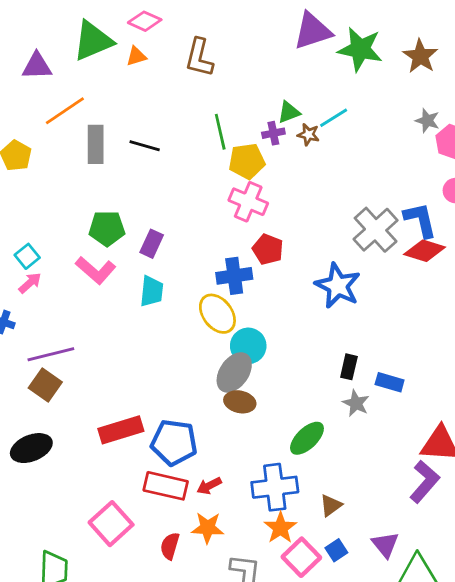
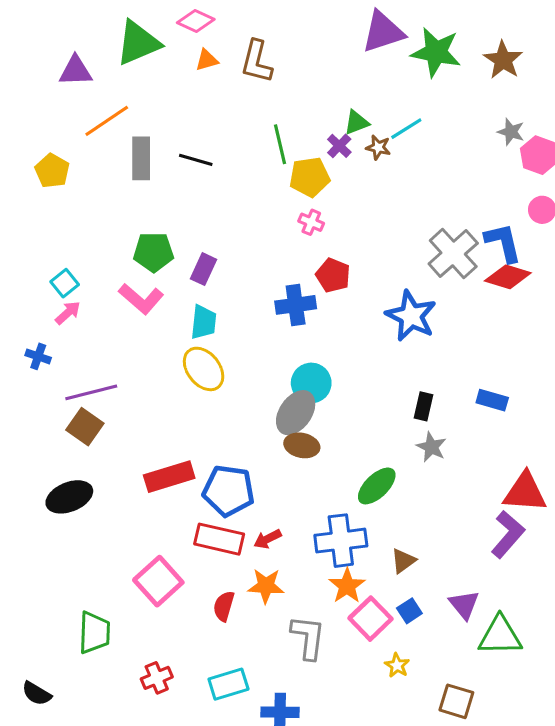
orange triangle: (136, 56) -> (207, 60), moved
purple cross: (273, 133) -> (339, 146), turned -35
pink cross: (248, 202) -> (311, 222), size x0.6
yellow ellipse: (217, 314) -> (204, 369), moved
blue rectangle: (390, 382) -> (492, 400), moved

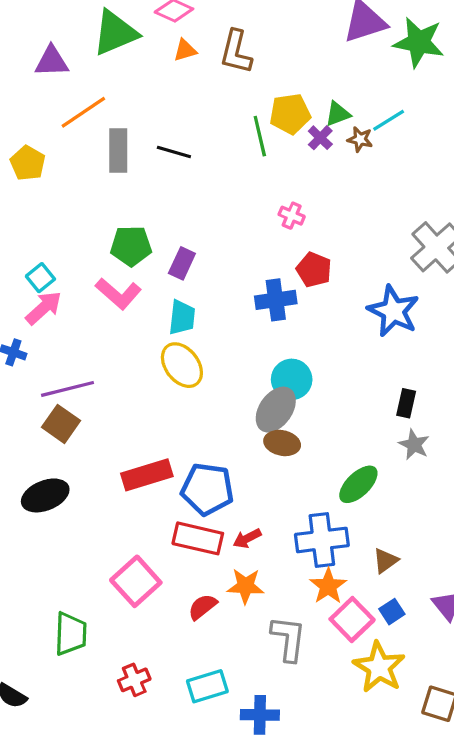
yellow pentagon: (310, 177) -> (290, 114), moved
pink arrow: (68, 313) -> (44, 308), size x1.4
red semicircle: (224, 606) -> (203, 607), turned 36
yellow star: (397, 665) -> (379, 667), size x2.0

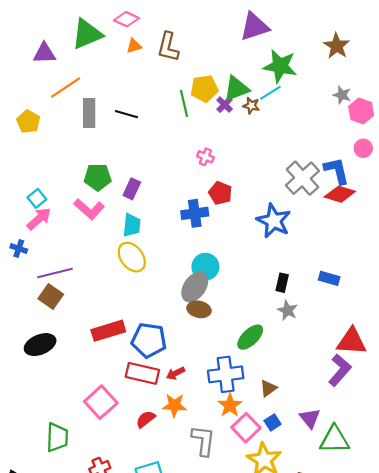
green star: (419, 42) -> (280, 66), moved
green triangle: (338, 114) -> (236, 89), size x1.5

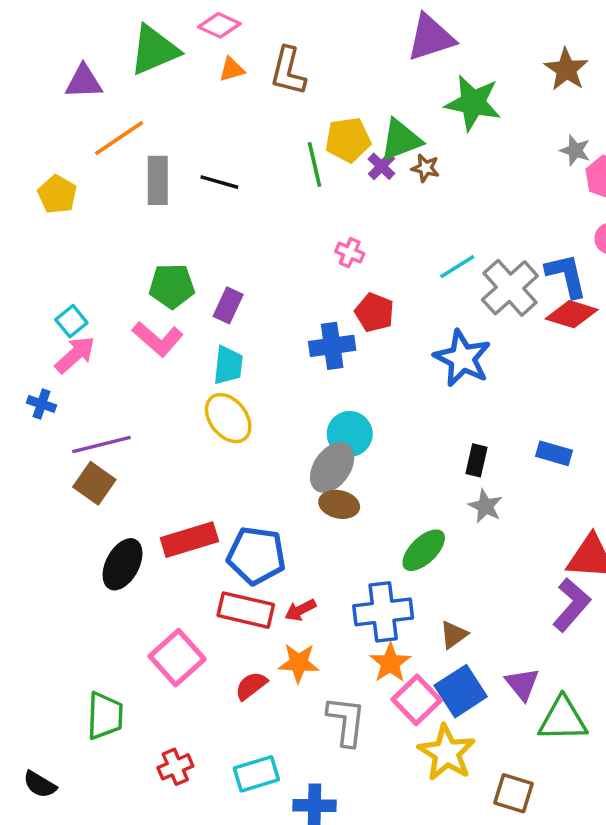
cyan line: (270, 93) -> (457, 267), moved
black ellipse: (40, 345) -> (123, 564), moved, turned -40
blue square: (273, 422) -> (461, 691), size x1.8

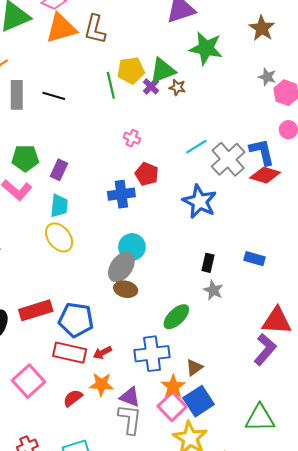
orange triangle: (232, 69) -> (61, 28), size x2.0
orange star: (390, 663) -> (173, 386), moved
purple triangle: (522, 684) -> (130, 397), moved, turned -30

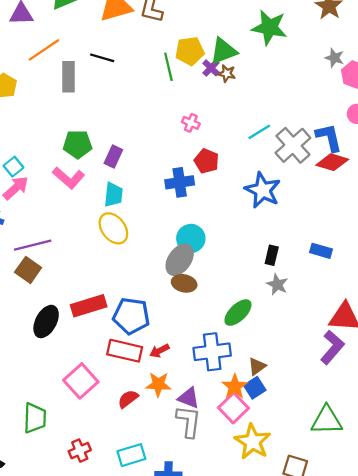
brown star: (177, 87) -> (227, 73), moved
black line: (54, 96) -> (102, 58), moved
blue square: (199, 401) -> (255, 388), moved, size x0.7

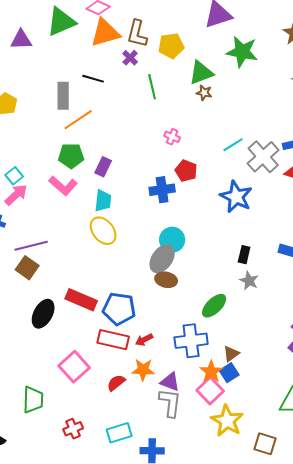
orange line: (44, 50) -> (78, 120), moved
yellow pentagon: (190, 51) -> (171, 46), moved
purple cross: (211, 68) -> (130, 58), moved
red rectangle: (89, 306) -> (81, 300), turned 40

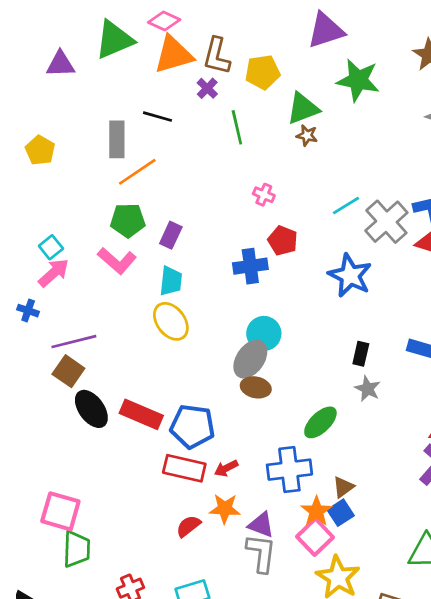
black ellipse: (43, 314) -> (91, 409), moved, turned -64
pink square: (74, 367) -> (60, 511), moved, turned -32

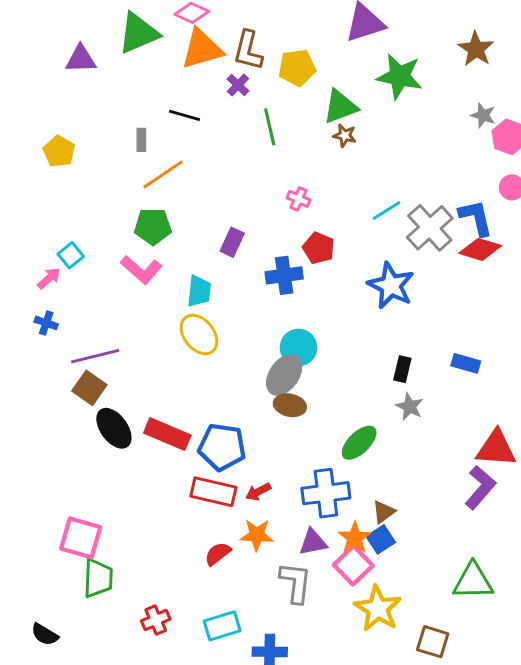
gray rectangle: (117, 139) -> (141, 140), size x0.6
purple rectangle: (171, 235) -> (232, 242), moved
pink arrow: (54, 273) -> (49, 278), moved, size x0.7
purple triangle: (261, 525) -> (313, 542), moved, turned -32

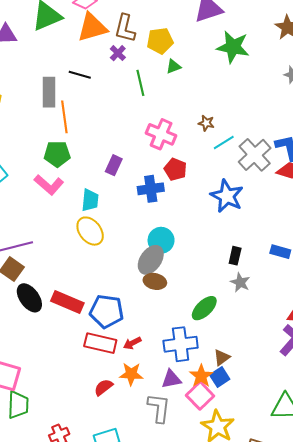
green triangle: (340, 107) -> (173, 66), moved, size x0.6
brown star: (345, 135) -> (206, 123), moved
gray rectangle: (141, 140) -> (49, 92), size x1.8
orange line: (163, 174) -> (64, 117), turned -64
pink cross: (299, 199) -> (161, 134), size x1.8

